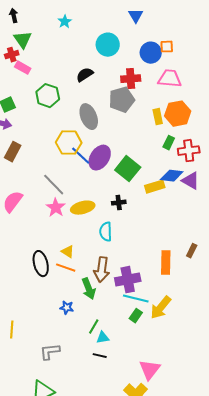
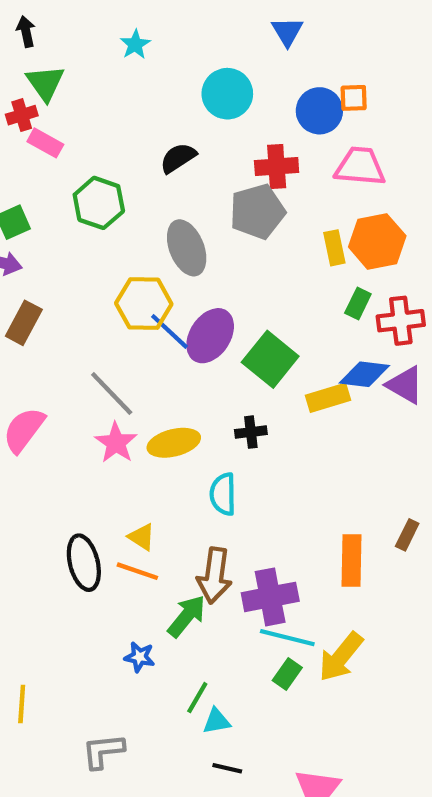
green arrow: (89, 289) -> (187, 616), turned -120
black line: (100, 356) -> (227, 768), moved

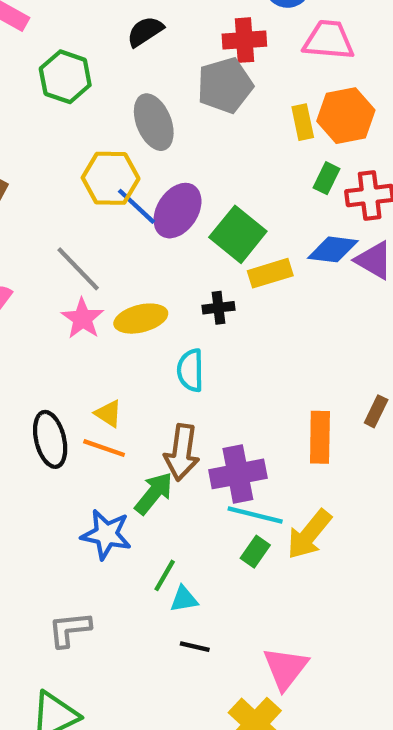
yellow rectangle: (328, 398) -> (270, 273), moved
blue star: (140, 657) -> (106, 534), size x1.6

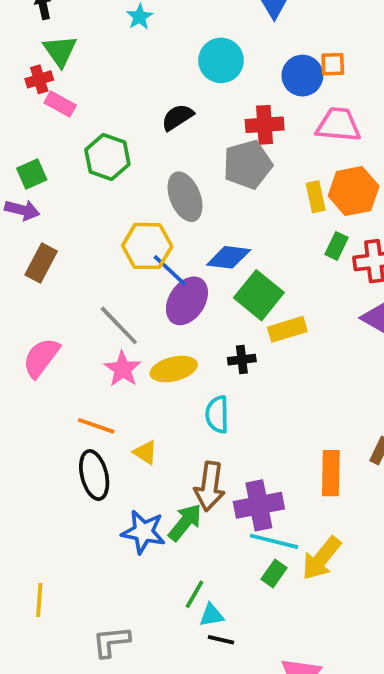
purple ellipse: (177, 211) -> (187, 301), moved
blue diamond: (333, 249) -> (229, 257), moved
orange line: (104, 448) -> (96, 426), moved
blue star: (106, 534) -> (143, 532), moved
black line: (195, 647) -> (221, 640), moved

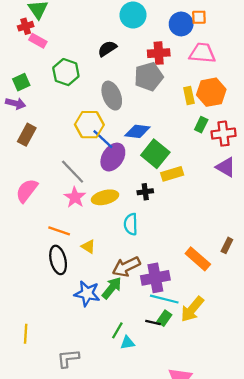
orange rectangle: (331, 473) -> (198, 259), turned -50
brown arrow: (210, 486) -> (126, 267), turned 56
black line: (221, 640) -> (153, 323), moved

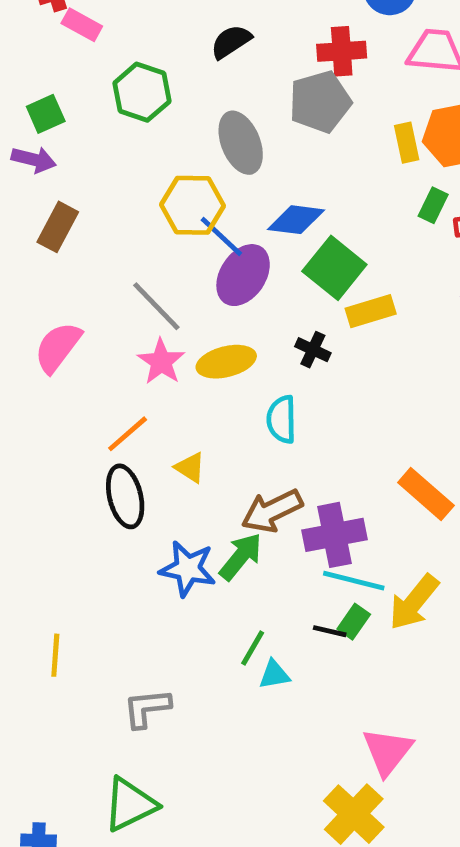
black cross: (145, 192) -> (313, 350), turned 32
orange line: (59, 231) -> (128, 434), turned -60

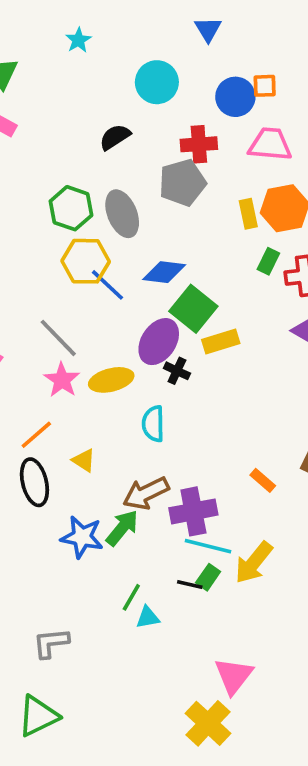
green hexagon: (142, 92) -> (71, 208), moved
purple ellipse: (243, 275) -> (159, 342), moved
orange rectangle: (426, 494) -> (263, 480), size x0.6

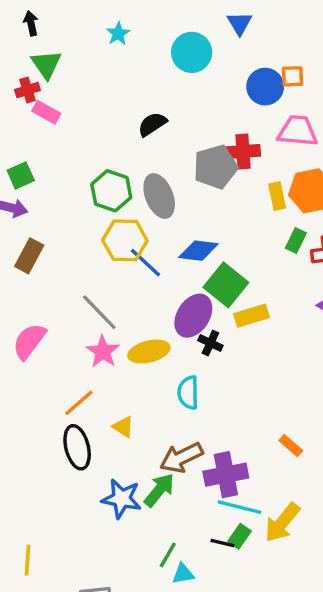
cyan circle: (157, 82) -> (192, 52), moved
red cross: (199, 144) -> (243, 152), moved

